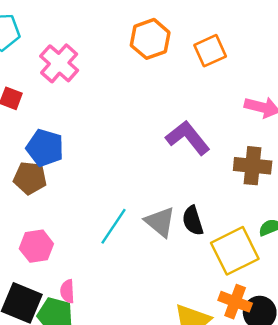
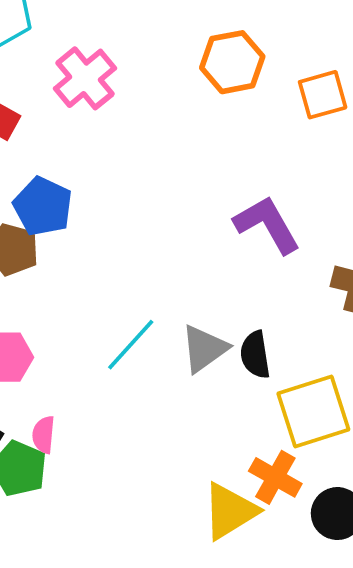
gray triangle: (160, 222) -> (204, 349), turned 36
orange cross: (235, 302) -> (275, 477), moved

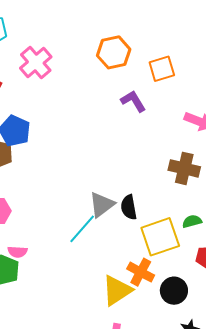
purple L-shape: (267, 225) -> (133, 101), moved, size x0.7
cyan line: (131, 345) -> (82, 229), moved
pink semicircle: (44, 435) -> (17, 252), turned -90

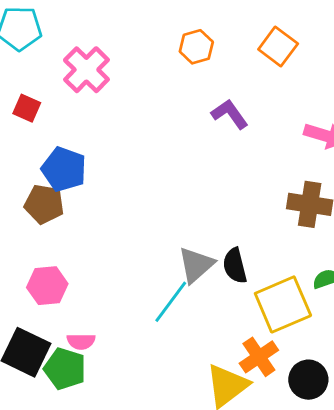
orange hexagon: (114, 52) -> (196, 47), size x0.7
orange square: (162, 69) -> (278, 47), moved, turned -32
orange cross: (141, 272) -> (259, 357), turned 32

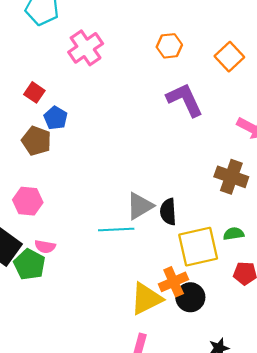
red square: (27, 108) -> (34, 92), moved
purple L-shape: (230, 114) -> (185, 100), size x1.4
blue pentagon: (64, 169) -> (56, 118), size x0.7
cyan line: (171, 302) -> (116, 229), turned 40
black circle: (308, 380) -> (190, 297), moved

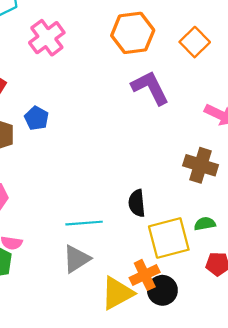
orange hexagon: (169, 46) -> (133, 33), size x1.6
blue pentagon: (56, 118) -> (37, 118), moved
gray triangle: (140, 206) -> (76, 259), moved

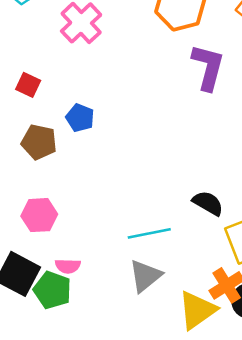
purple L-shape: (150, 88) -> (208, 67), turned 48
black semicircle: (137, 203) -> (208, 203), turned 132

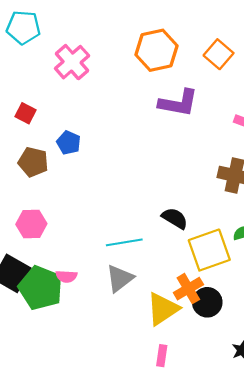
purple L-shape: (208, 67) -> (178, 103), turned 84
pink semicircle: (68, 266) -> (66, 276), moved
green pentagon: (52, 290) -> (41, 288), size x1.4

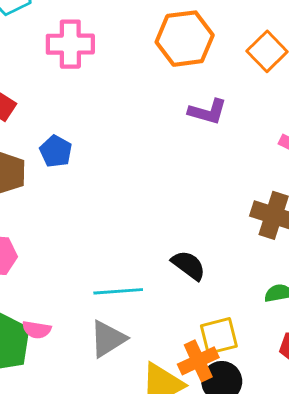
pink cross: (72, 62) -> (70, 44), turned 36
purple L-shape: (178, 103) -> (208, 112), size x0.7
yellow square: (209, 250) -> (219, 336), moved, size x0.7

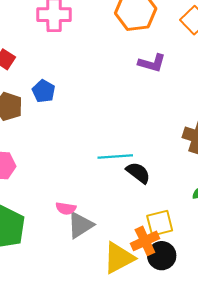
cyan line: (118, 291) -> (115, 157), moved
pink semicircle: (37, 330) -> (66, 208), moved

